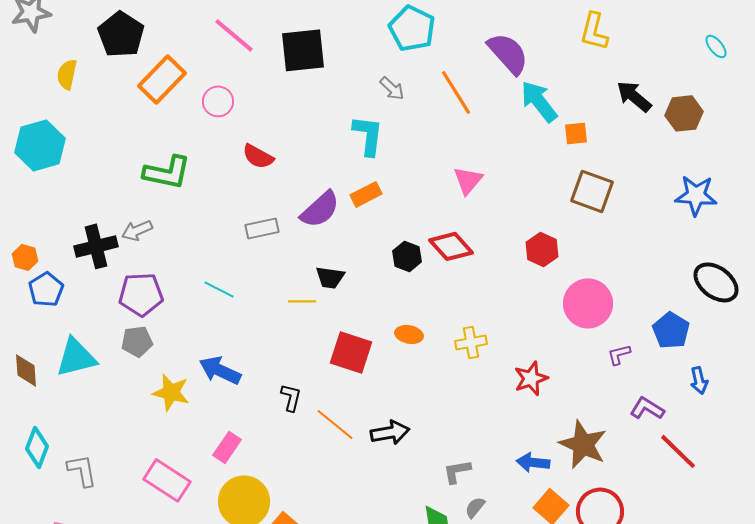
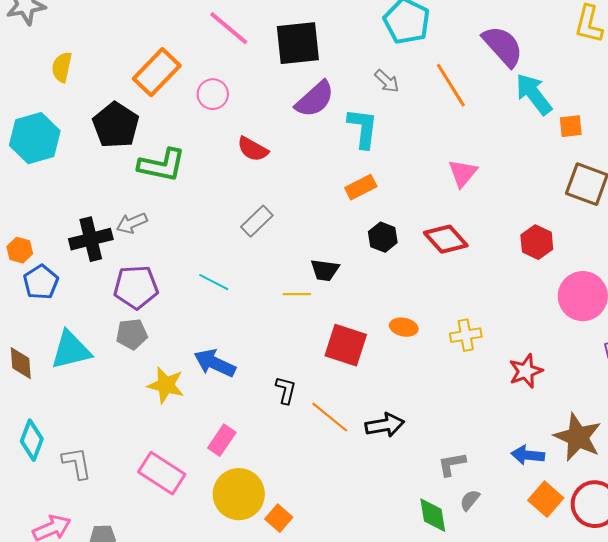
black pentagon: (121, 34) -> (116, 125), moved
purple semicircle: (320, 209) -> (315, 99), moved
gray rectangle: (262, 228) -> (257, 221), turned -32
black hexagon: (407, 256) -> (383, 237), moved

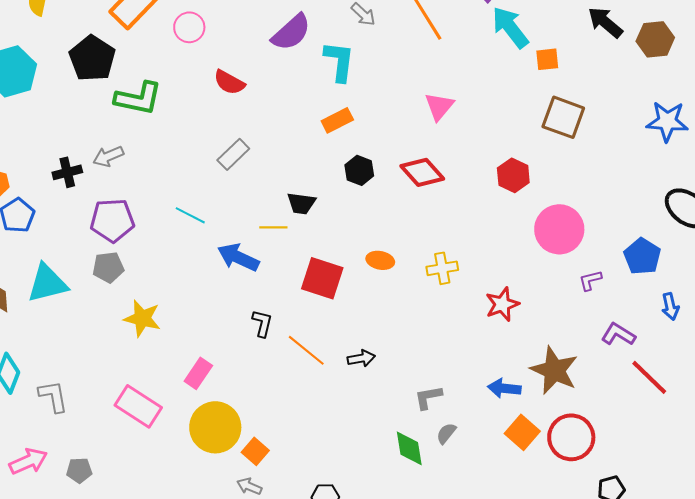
black cross: (91, 239) -> (67, 172), size x0.7
blue arrow: (215, 363) -> (238, 257), moved
black arrow: (385, 425) -> (361, 358), size x0.7

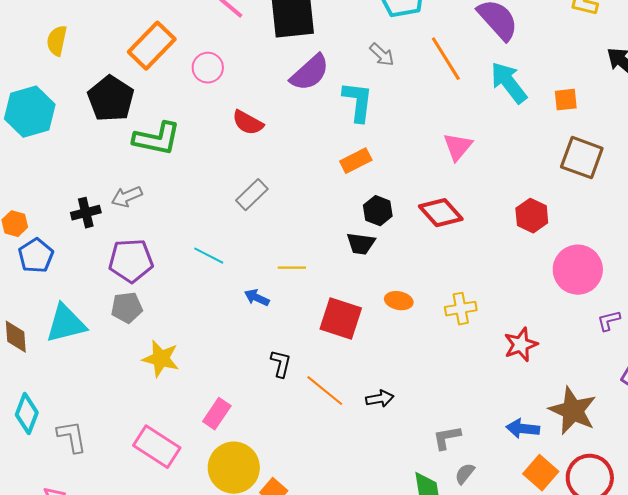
cyan arrow: (510, 27) -> (509, 83), moved
black trapezoid: (301, 203) -> (361, 244), moved
blue arrow: (238, 257) -> (257, 298), size x0.6

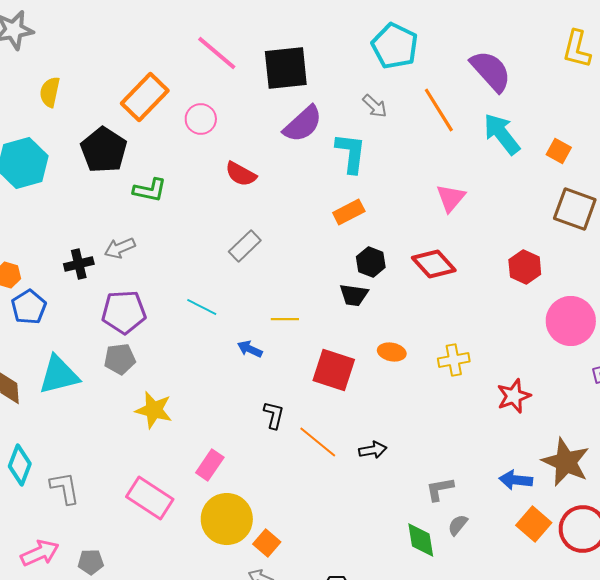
orange square: (566, 100) -> (559, 151), turned 35
green L-shape: (157, 139) -> (150, 190), size x0.7

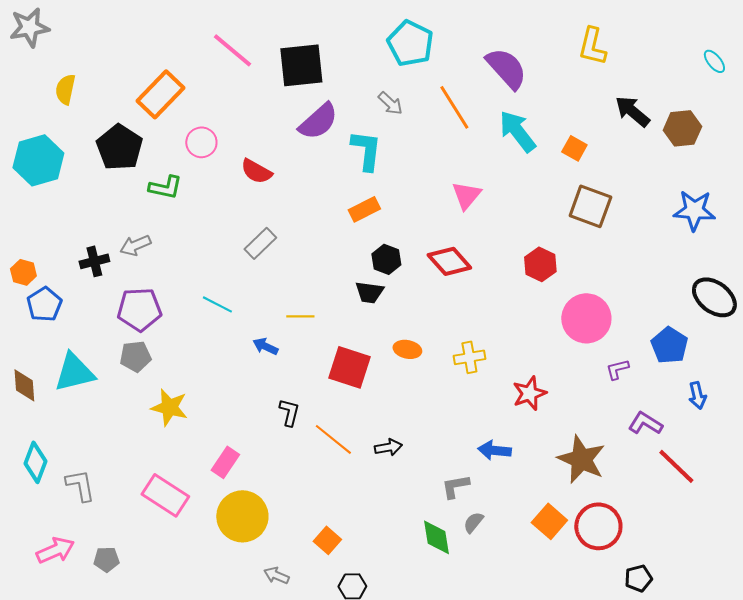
pink circle: (201, 119) -> (201, 142), moved
blue arrow: (516, 480) -> (494, 450), moved
orange square: (267, 543) -> (327, 540), moved

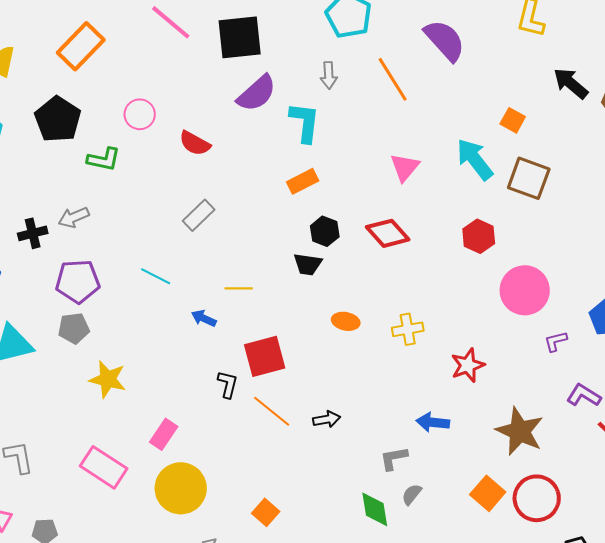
orange rectangle: (160, 94) -> (81, 46), moved
gray arrow: (390, 103) -> (329, 75), turned 44
cyan arrow: (517, 131) -> (475, 159), moved
red square: (349, 367) -> (265, 356), moved, turned -33

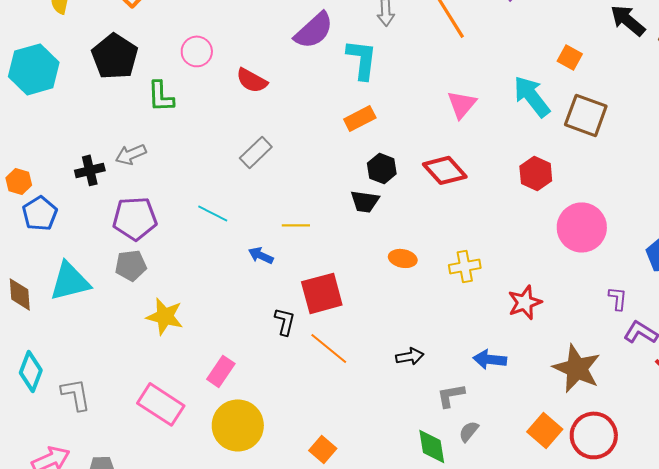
green L-shape: (104, 159) -> (161, 96), turned 76
purple L-shape: (556, 341) -> (618, 298), moved, turned 110
black arrow: (327, 419) -> (410, 356), moved

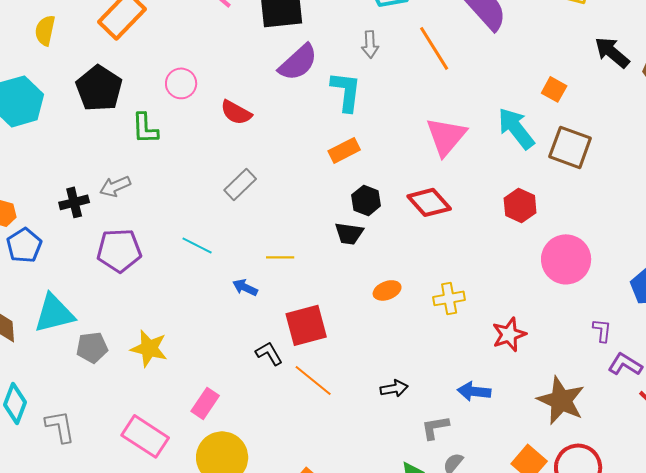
pink triangle: (462, 104) -> (446, 136), size x1.4
orange ellipse: (403, 258) -> (387, 290), turned -32
gray pentagon: (131, 265) -> (92, 347), moved
black L-shape: (285, 321) -> (269, 353), turned -44

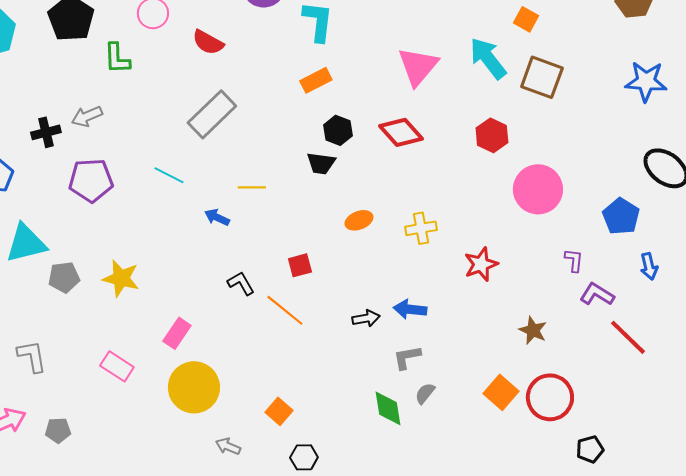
gray rectangle: (240, 184) -> (212, 114), size x1.5
red square: (306, 325) -> (300, 265), moved, size x0.6
blue arrow: (474, 391) -> (410, 309), moved
brown star: (561, 400) -> (533, 330), size x0.6
pink rectangle: (145, 436) -> (117, 366), size x0.7

